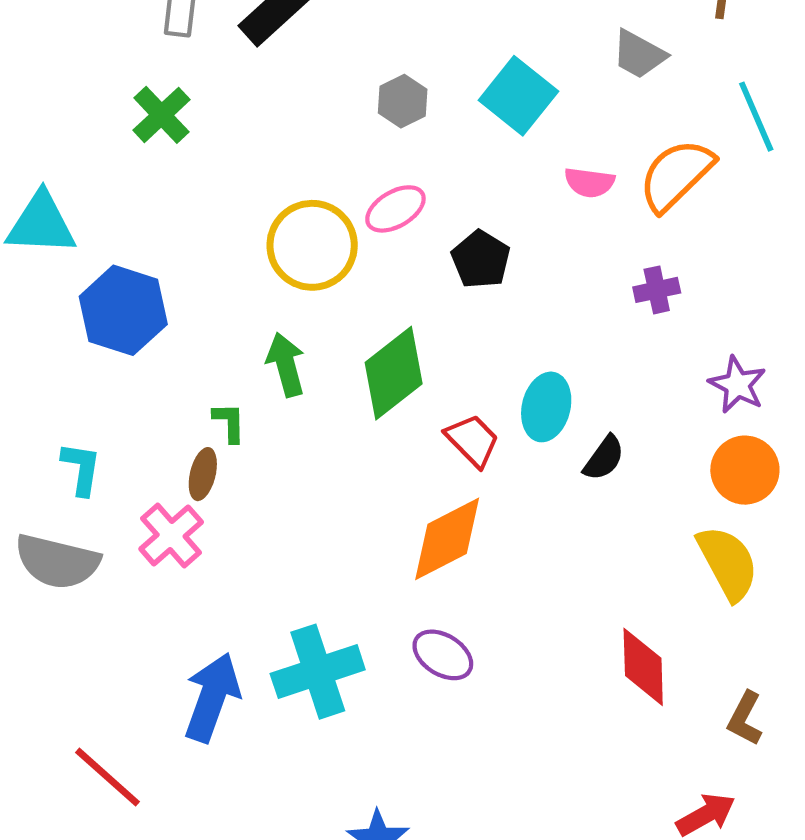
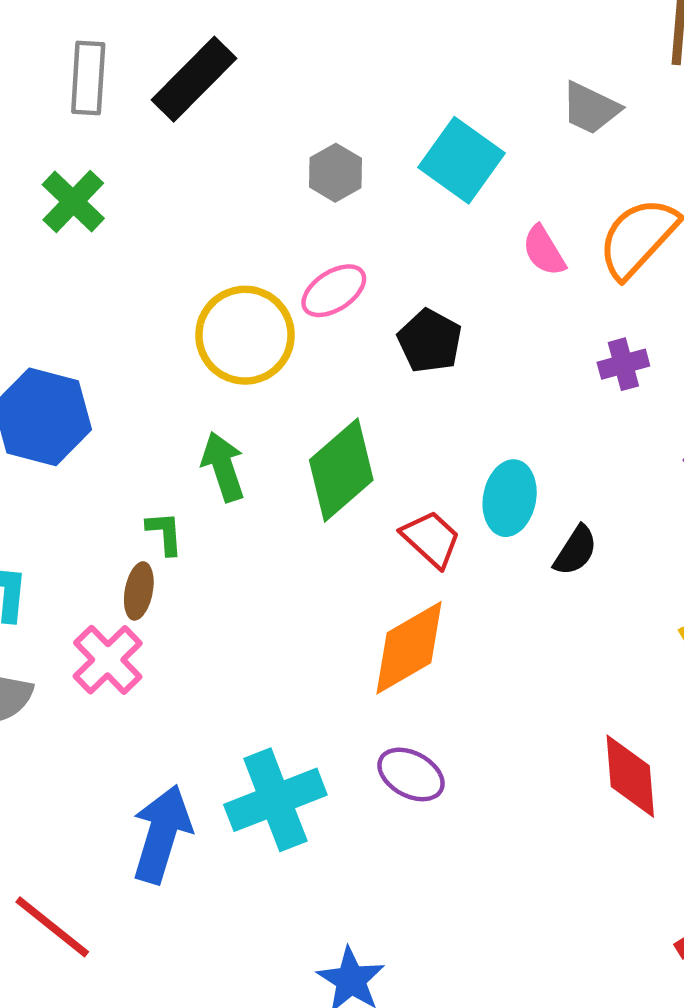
pink semicircle: (589, 182) -> (544, 251), turned 54

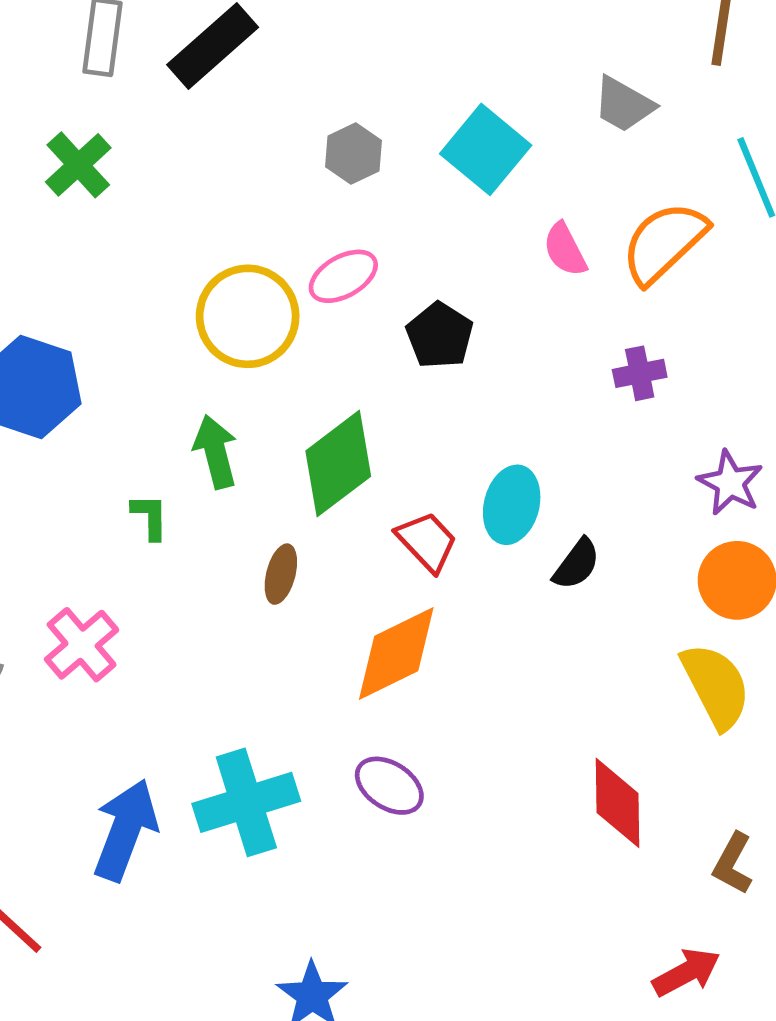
brown ellipse: (139, 591) -> (281, 574), moved

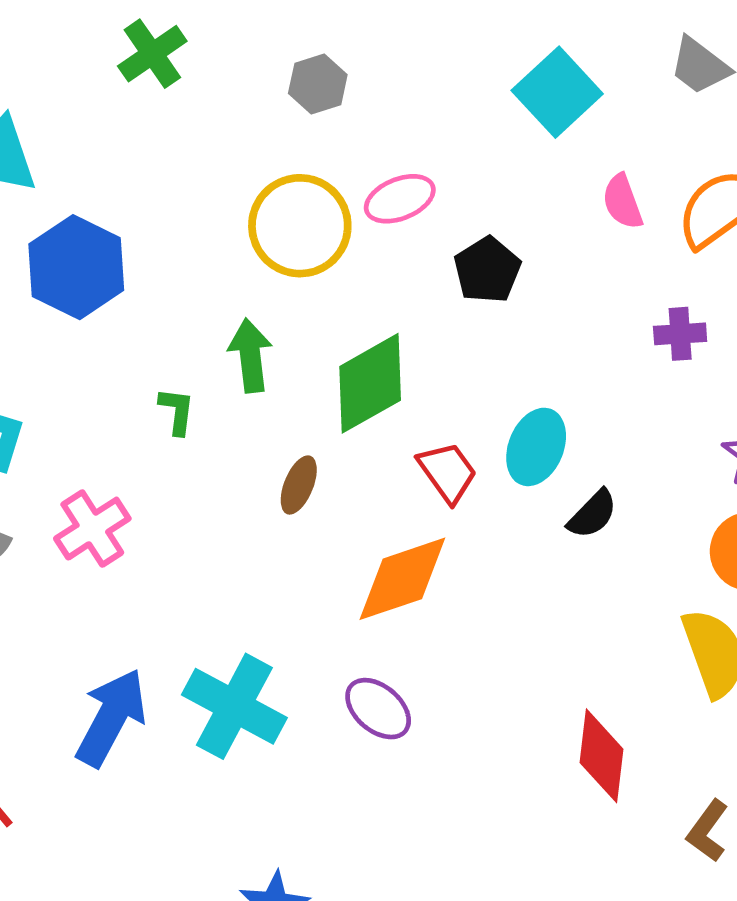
gray hexagon: (353, 154) -> (318, 84), moved
cyan cross: (246, 802) -> (234, 706), turned 38

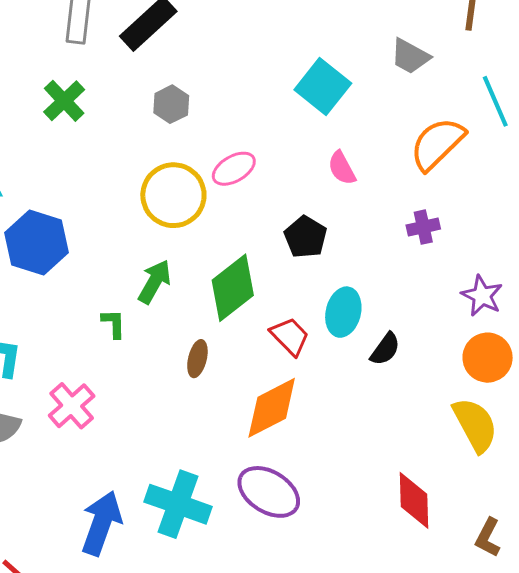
pink semicircle: (622, 202) -> (342, 168), moved
black pentagon: (487, 270) -> (306, 237), moved
green arrow: (250, 355) -> (155, 282), turned 45
purple ellipse: (378, 709) -> (269, 492), size x1.4

